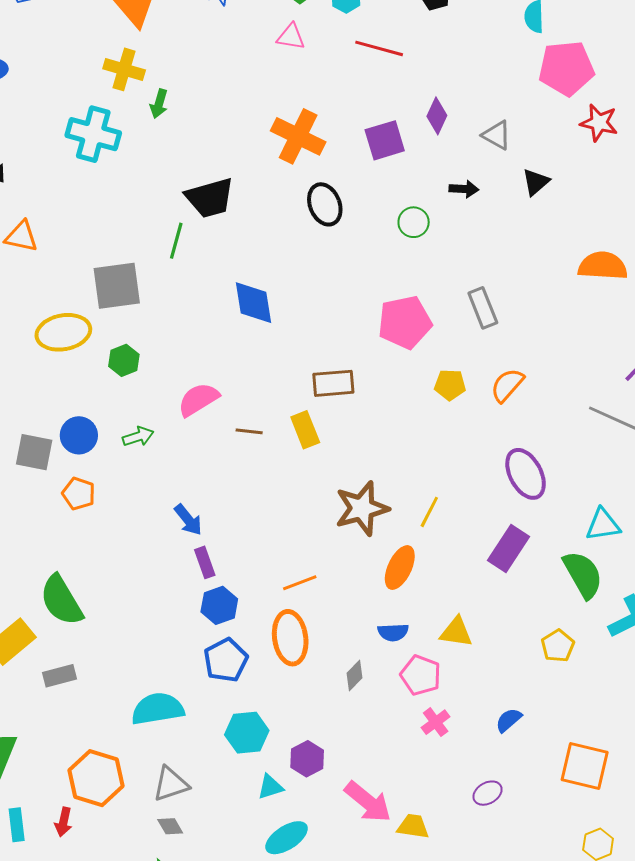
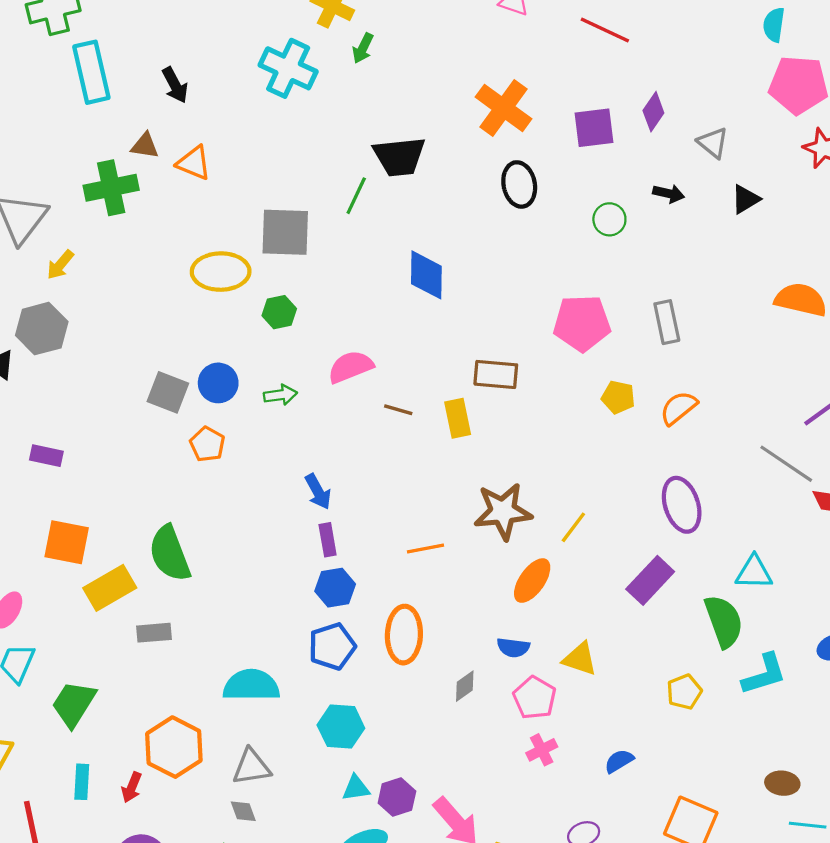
orange line: (300, 583) -> (426, 548), moved
purple hexagon: (307, 759) -> (397, 797), moved

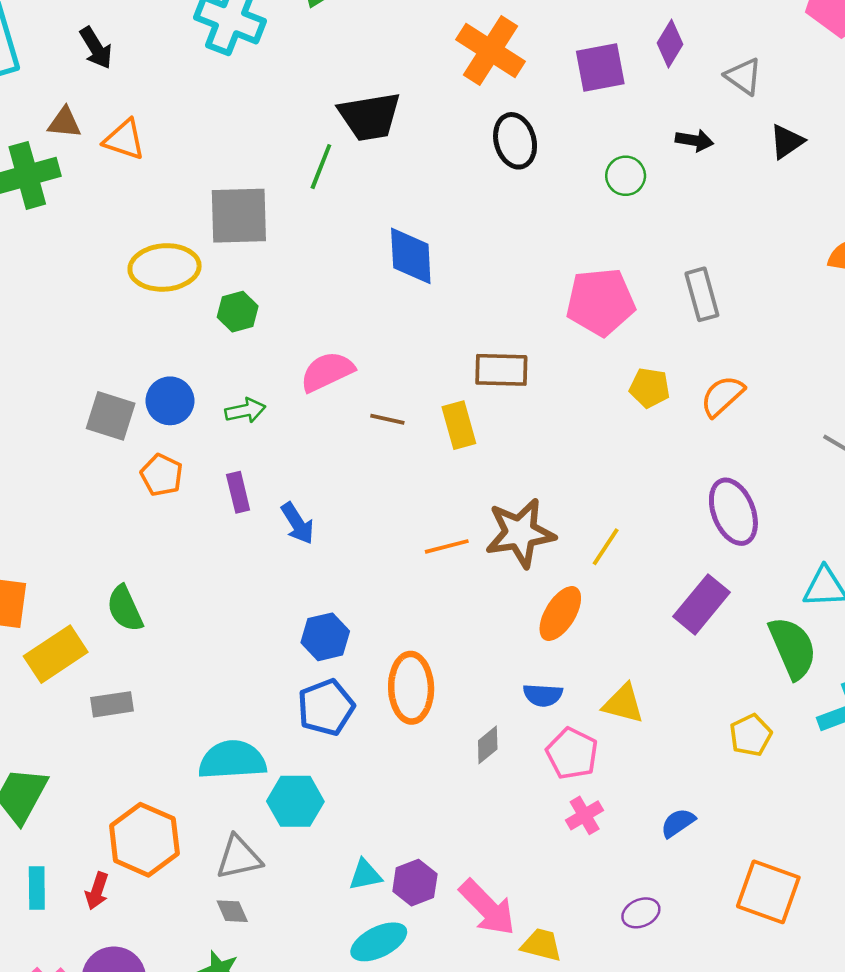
purple rectangle: (328, 540) -> (238, 492), moved
orange line: (426, 548) -> (447, 546), moved
green semicircle: (170, 554) -> (125, 609), size x0.7
cyan hexagon: (341, 727) -> (295, 801), moved

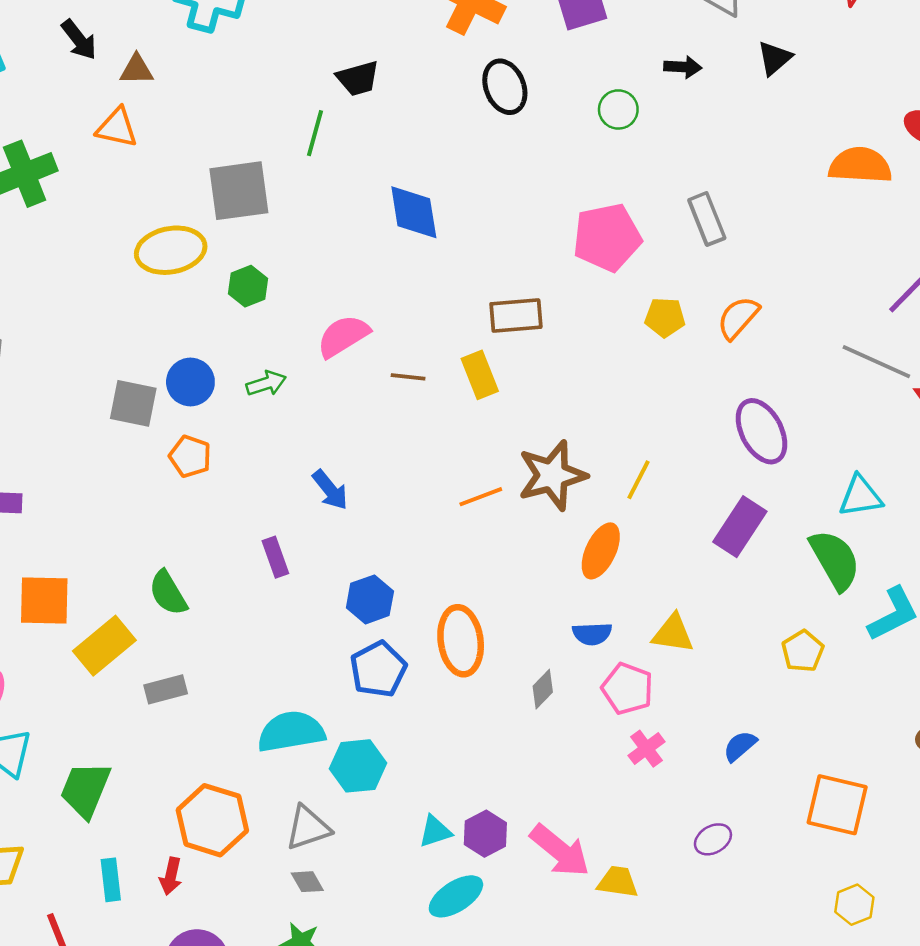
black trapezoid: (370, 117) -> (358, 78), size x0.7
brown triangle: (65, 123) -> (137, 70), moved
purple rectangle: (238, 492) -> (275, 557), moved

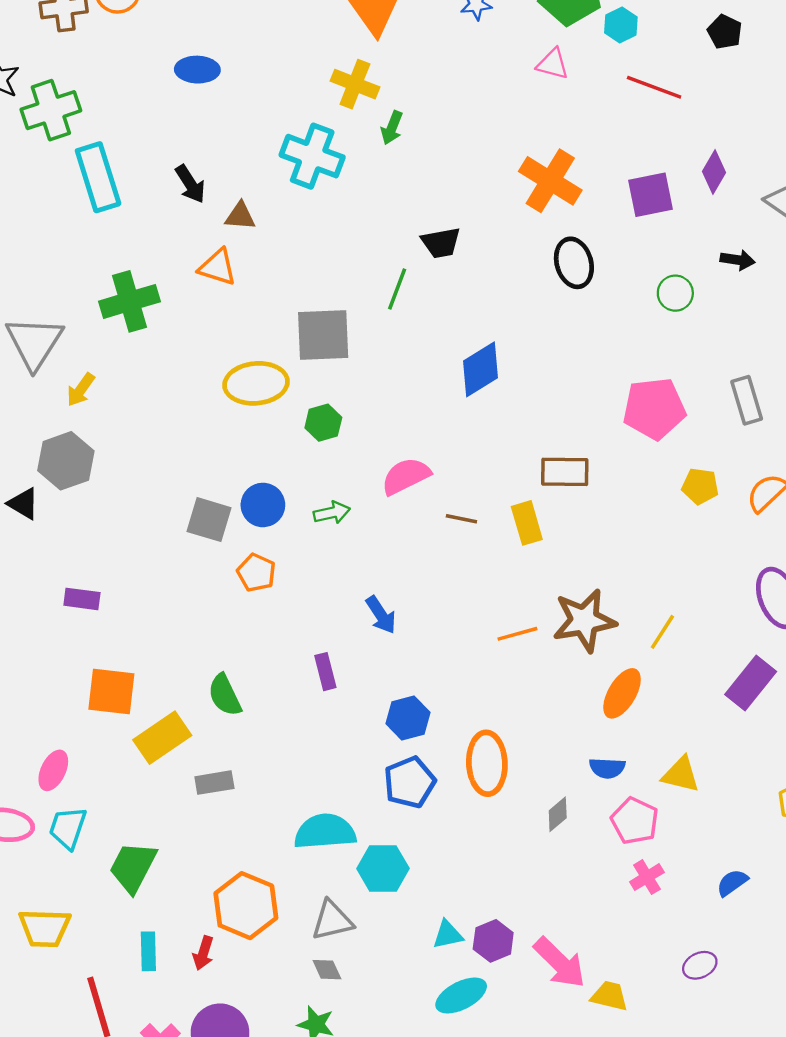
blue diamond: (414, 212) -> (481, 369), turned 62

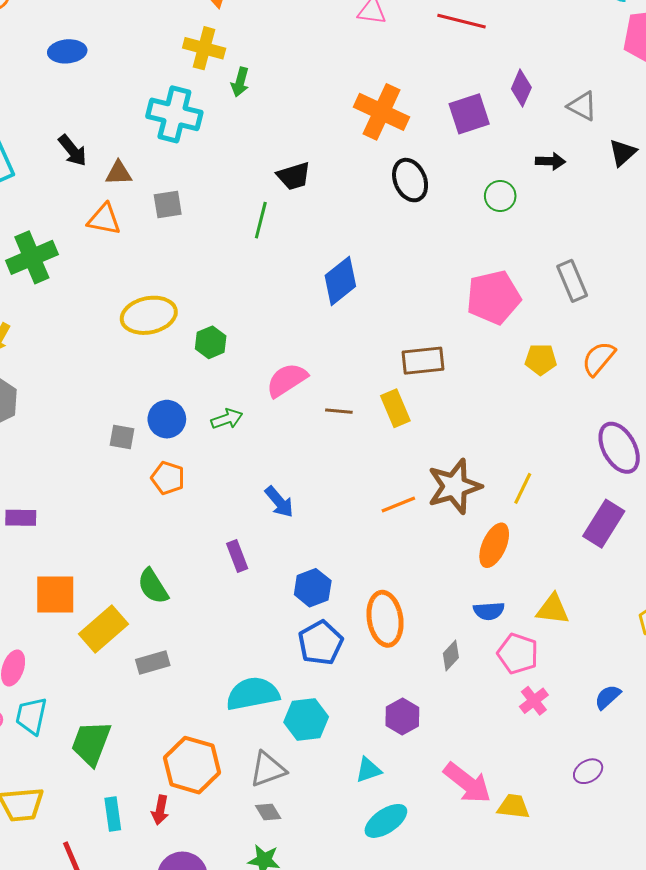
gray square: (323, 335) -> (168, 205), moved, size x0.6
gray square: (209, 520) -> (122, 437), size x0.7
purple hexagon: (493, 941) -> (402, 717), moved

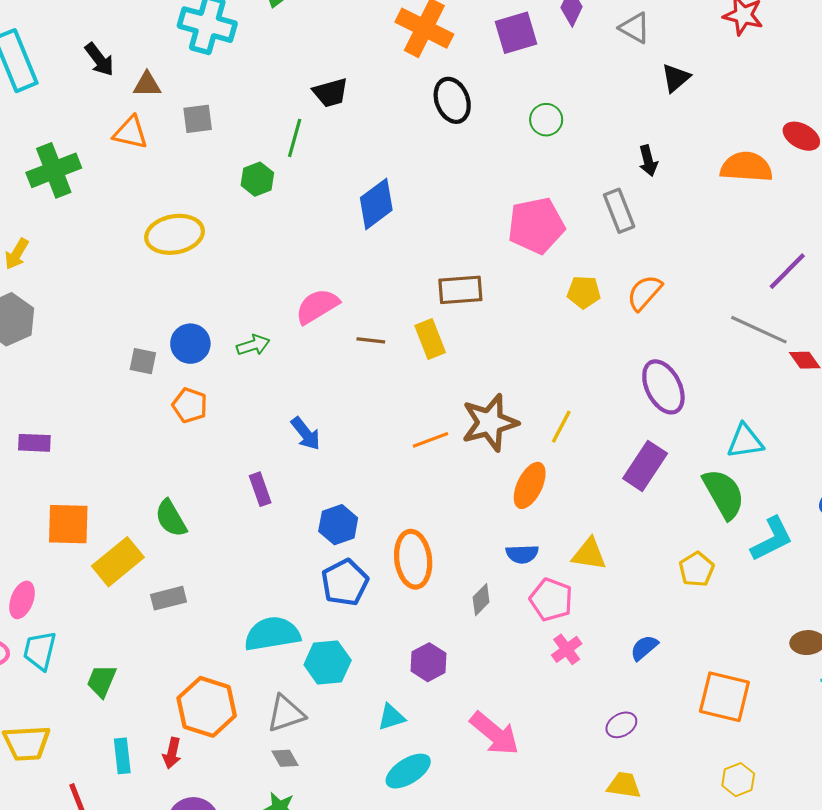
black arrow: (550, 161) -> (648, 161), moved, turned 72
green hexagon: (211, 342) -> (257, 179), moved
green trapezoid: (91, 743) -> (102, 681), size x0.7
yellow trapezoid: (514, 807) -> (624, 785), moved

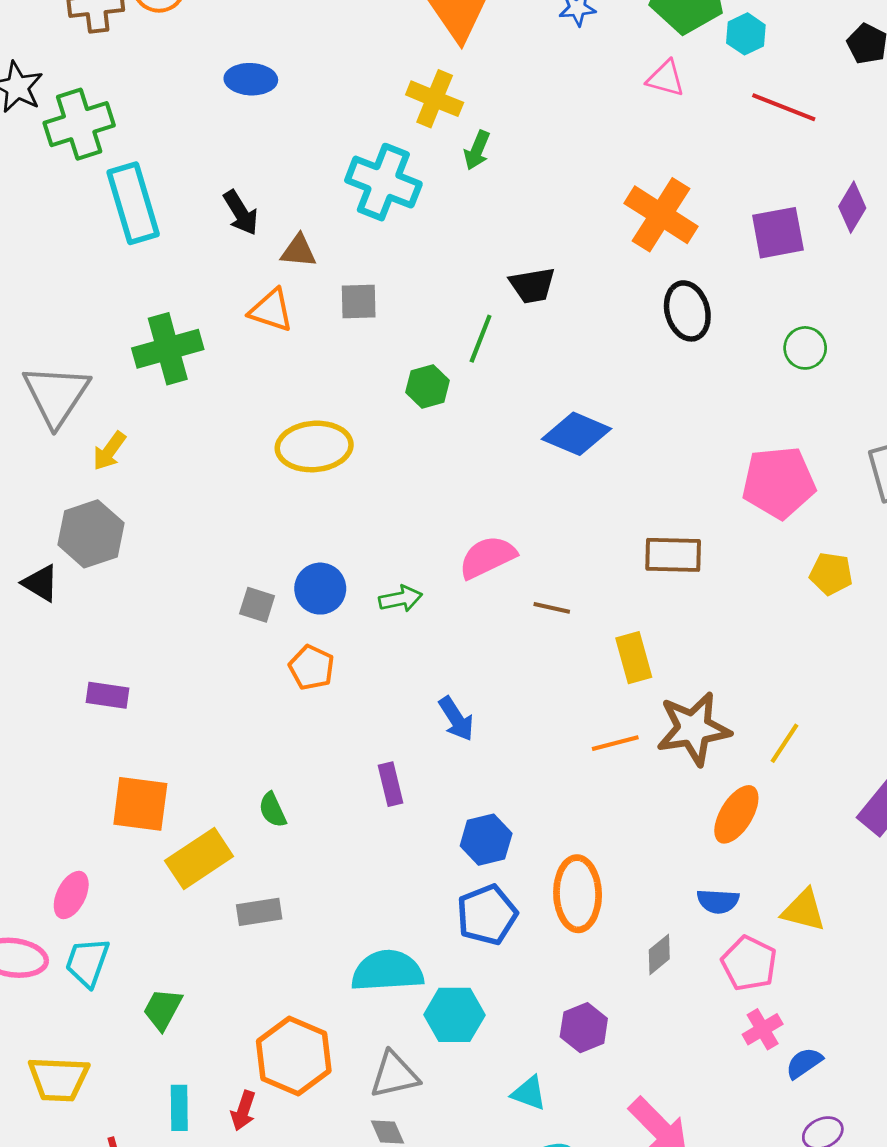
blue diamond: (376, 204) -> (576, 434), turned 54
yellow rectangle: (430, 339) -> (634, 658), moved
green semicircle: (171, 518) -> (273, 810), size x0.7
blue semicircle: (644, 648) -> (804, 1063), moved
cyan triangle: (391, 717) -> (529, 1093), turned 32

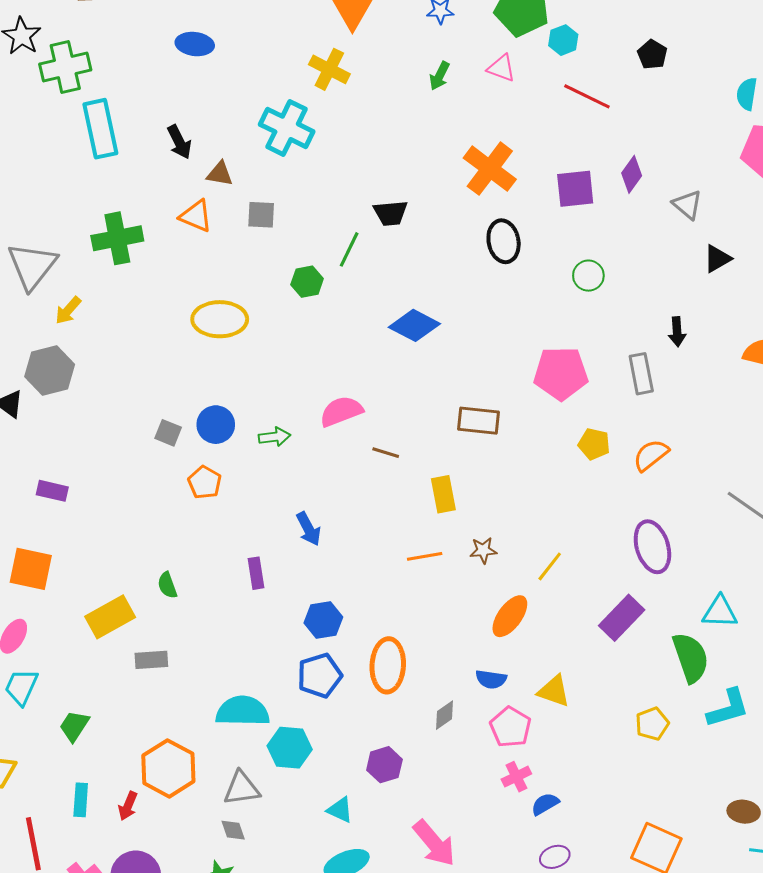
green arrow: (477, 150) -> (440, 76), moved
brown star: (693, 729) -> (483, 550), size x0.5
orange square: (140, 804) -> (31, 569), moved

